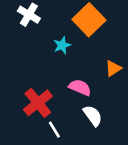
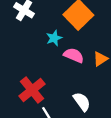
pink semicircle: (80, 87) -> (74, 55), moved

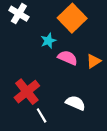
white semicircle: (82, 102) -> (75, 103), turned -30

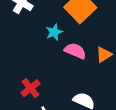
red cross: (27, 92) -> (31, 88), size x0.7

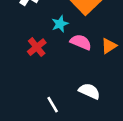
red cross: (31, 88) -> (37, 47), moved

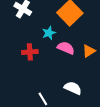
red cross: (37, 47) -> (30, 52), turned 35

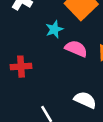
red cross: (30, 52) -> (21, 67), moved

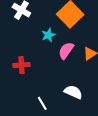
pink semicircle: (76, 49) -> (66, 51), turned -78

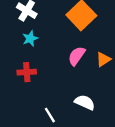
cyan star: (48, 35) -> (30, 38), moved

